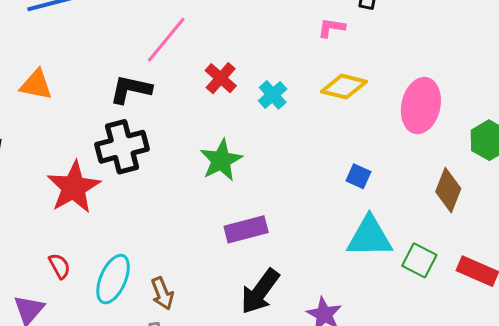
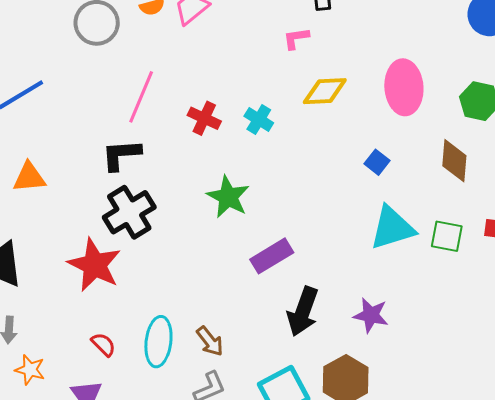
blue square: (358, 176) -> (377, 162), moved, turned 30

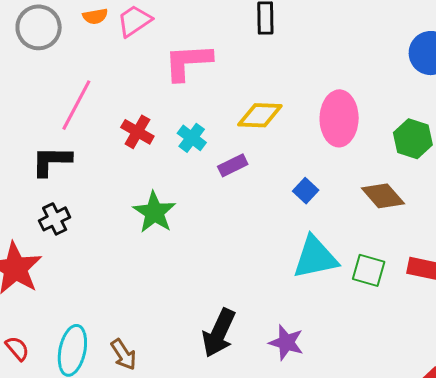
pink L-shape: (296, 38) -> (188, 62), moved, size x1.8
brown diamond: (454, 161) -> (383, 196), turned -51
black cross: (129, 212) -> (55, 219), size x0.6
purple rectangle: (272, 256) -> (233, 165), moved, size x0.7

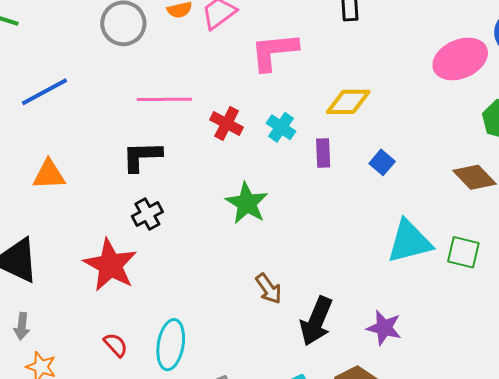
pink line: (76, 105) -> (164, 99), turned 64
pink ellipse: (339, 118) -> (460, 59), moved, turned 68
purple rectangle: (233, 165) -> (323, 153), turned -64
blue square: (306, 191) -> (382, 162), moved
brown arrow: (124, 354) -> (269, 289), moved

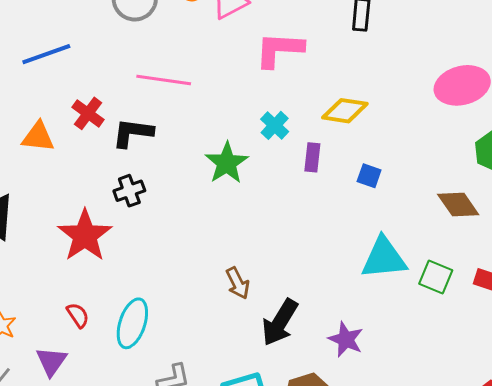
red cross: (227, 124) -> (88, 113), moved
blue square: (382, 162) -> (369, 176), turned -30
green star: (247, 203) -> (227, 163), moved

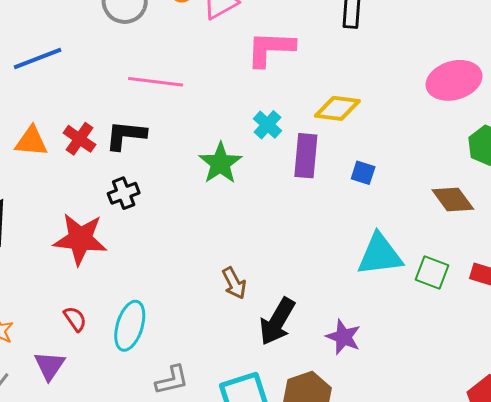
red cross: (88, 113) -> (79, 139), moved
purple rectangle: (312, 157) -> (306, 156), size x1.5
red star: (85, 236) -> (80, 239), turned -30

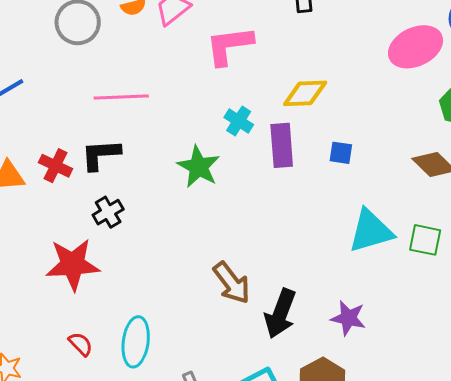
brown arrow: (234, 283) -> (232, 283), size x1.4

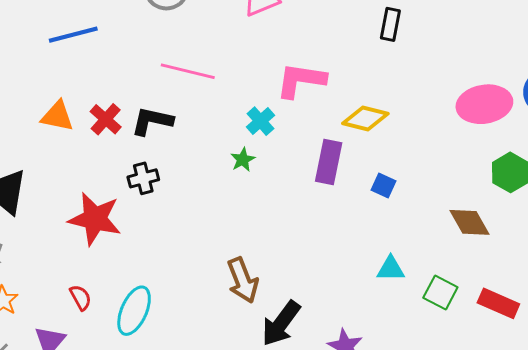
pink L-shape: (229, 46) -> (301, 80), moved
cyan cross: (239, 121) -> (260, 121), moved
green star: (199, 167) -> (243, 160), size x0.6
cyan triangle: (371, 231) -> (391, 269), size x0.6

